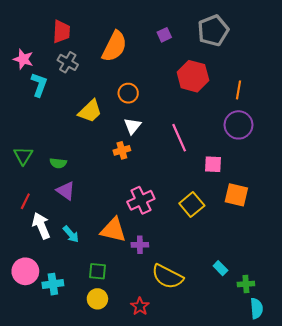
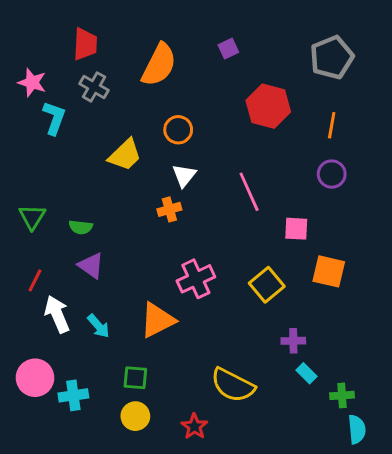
gray pentagon: (213, 31) -> (332, 57), moved
purple circle: (239, 125) -> (332, 174), size x0.7
orange triangle: (113, 230) -> (158, 320), turned -40
purple cross: (140, 245) -> (293, 341), moved

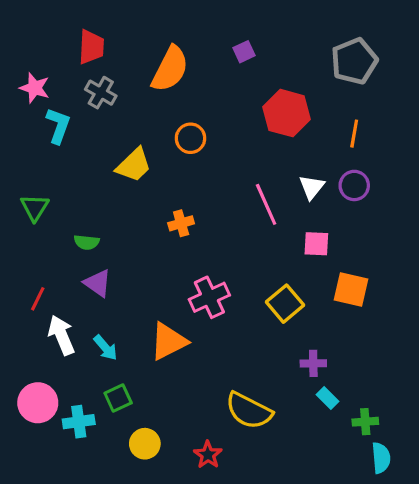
white triangle: (184, 175) -> (312, 187), moved
green triangle: (32, 217) -> (35, 208), moved
green square: (135, 378) -> (118, 398), moved, turned -30

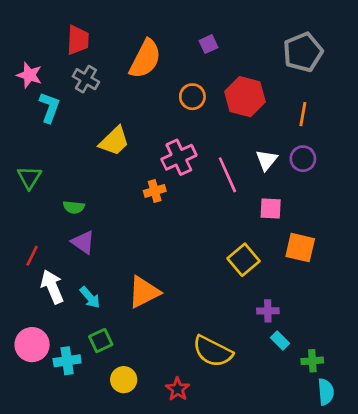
orange circle: (190, 138) -> (192, 97), moved
pink cross: (209, 297) -> (179, 157), moved

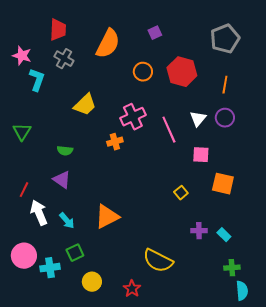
green semicircle: (74, 207) -> (65, 151), moved
yellow square: (244, 260) -> (181, 193), size x0.6
cyan rectangle: (280, 341) -> (224, 235), moved

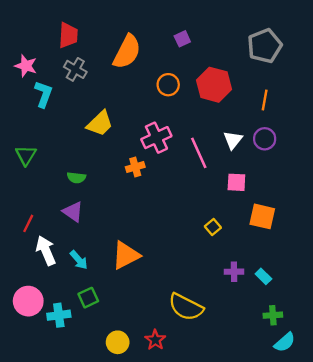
yellow circle: (92, 282) -> (118, 342), moved
cyan semicircle: (242, 291) -> (285, 342), turned 54

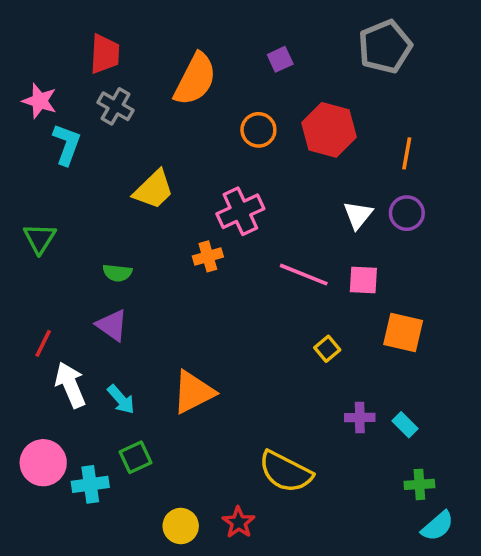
gray pentagon: (265, 46) -> (385, 47), moved
pink line: (199, 153) -> (304, 275), moved, turned -44

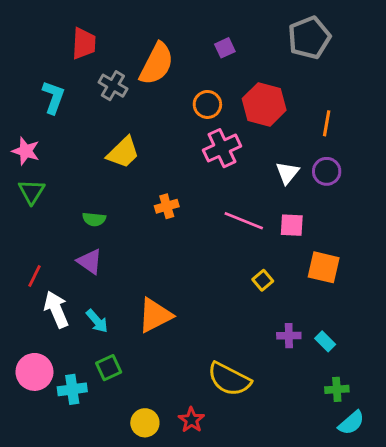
pink star: (40, 101) -> (26, 151), moved
gray cross: (116, 106) -> (113, 86), moved
cyan L-shape: (67, 144) -> (53, 97), moved
pink cross: (240, 211) -> (222, 148), moved

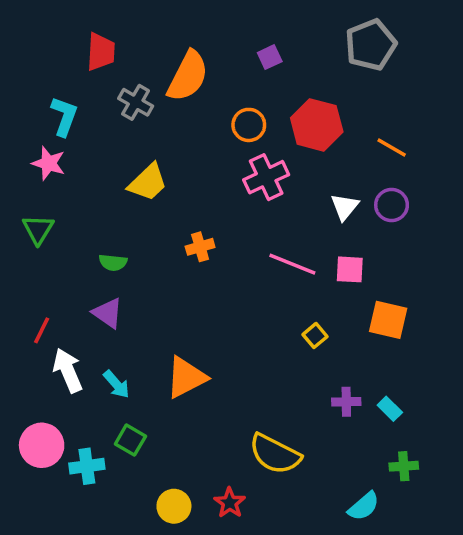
orange line: (327, 123) -> (392, 148), turned -70
pink star: (26, 151) -> (49, 163), moved
green square: (109, 368) -> (130, 440), turned -35
cyan semicircle: (351, 423) -> (364, 506), moved

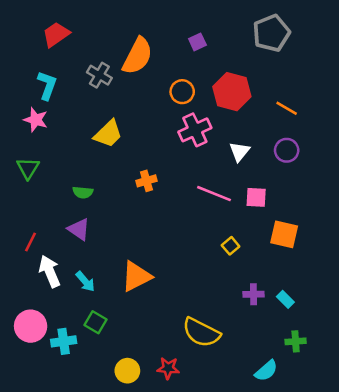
red trapezoid: (101, 52) -> (56, 34), moved, turned -128
white triangle: (345, 207) -> (239, 152), moved
red star: (230, 503) -> (168, 368), turned -30

